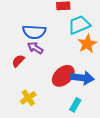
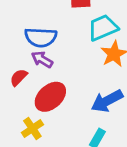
red ellipse: (63, 76) -> (50, 97), moved
blue arrow: (82, 78) -> (107, 101), turned 145

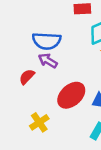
red ellipse: (50, 97) -> (71, 95), moved

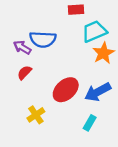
purple arrow: (48, 61) -> (22, 47), moved

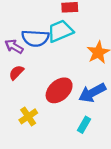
cyan trapezoid: (94, 31) -> (60, 31), moved

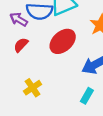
red ellipse: (59, 90) -> (63, 41), moved

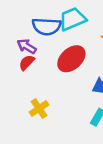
purple arrow: (19, 19) -> (27, 46), moved

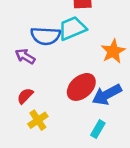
red ellipse: (71, 59) -> (81, 87), moved
red semicircle: (27, 62) -> (25, 96), moved

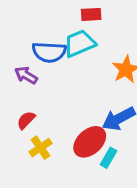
red ellipse: (81, 87) -> (90, 142), moved

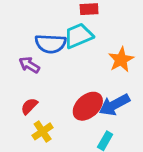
red ellipse: (90, 142) -> (88, 106), moved

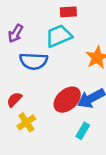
blue semicircle: (51, 44) -> (34, 61), moved
purple arrow: (29, 65) -> (16, 34), moved, turned -90

